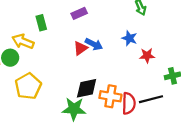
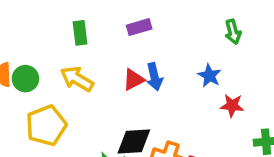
yellow arrow: (23, 41) -> (77, 79), moved
blue arrow: (94, 44) -> (154, 77), turned 42

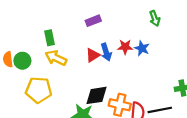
green rectangle: (80, 33) -> (50, 38), moved
red star: (232, 105) -> (125, 47), moved
yellow pentagon: (46, 125) -> (39, 90), turned 30

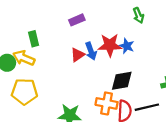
red star: (125, 47) -> (110, 45), size x1.5
yellow arrow: (56, 58) -> (24, 58), moved
black diamond: (96, 95) -> (122, 81), moved

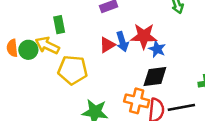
blue star: (127, 46) -> (157, 49), moved
yellow pentagon: (24, 92) -> (73, 70), moved

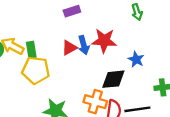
green rectangle: (59, 25) -> (31, 50), moved
blue star: (157, 49) -> (136, 59), moved

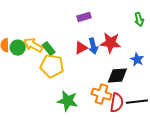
green rectangle: (31, 50) -> (49, 49), turned -32

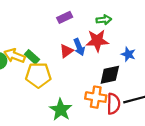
green arrow: (139, 19) -> (104, 20), moved, turned -72
green star: (68, 101) -> (61, 110), turned 30

